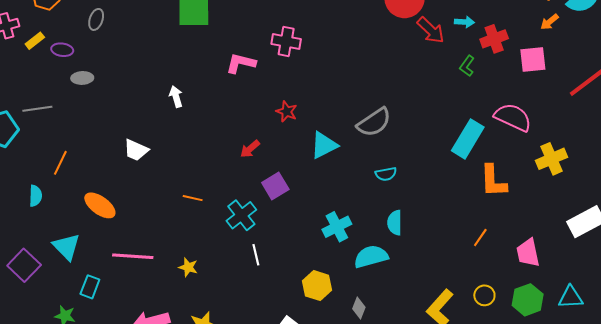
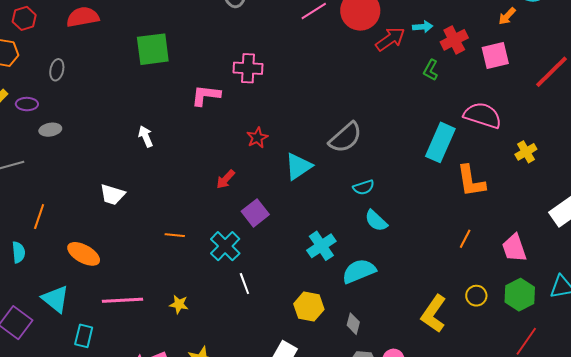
red arrow: (431, 30) -> (390, 39), turned -72
red star: (287, 112) -> (257, 138), turned 30
yellow cross: (552, 159) -> (526, 152), size x0.7
cyan semicircle: (395, 223) -> (376, 221), moved, turned -40

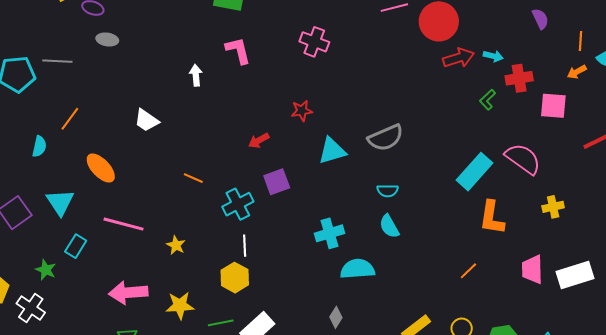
pink L-shape: (206, 95) -> (238, 50), moved, turned 52
pink trapezoid: (514, 248) -> (532, 269), moved
yellow hexagon: (309, 307) -> (235, 278), moved

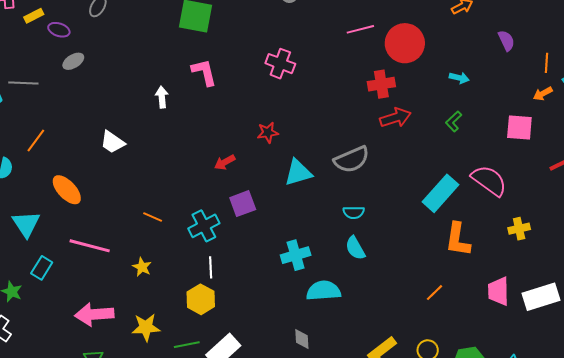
gray ellipse: (107, 39) -> (73, 61), turned -40
red arrow: (459, 58) -> (395, 118), moved
red cross: (519, 78) -> (381, 84), moved
orange line: (193, 178) -> (153, 217), moved
gray diamond: (336, 317) -> (302, 339), turned -35

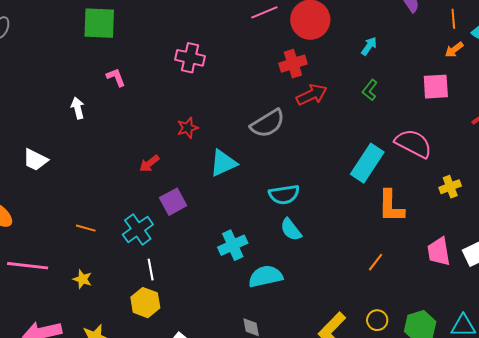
pink L-shape: (204, 72) -> (116, 77), size x0.7
cyan arrow: (459, 78) -> (369, 46), turned -60
gray semicircle: (352, 159) -> (268, 123), moved
cyan semicircle: (354, 212) -> (284, 195), size x1.4

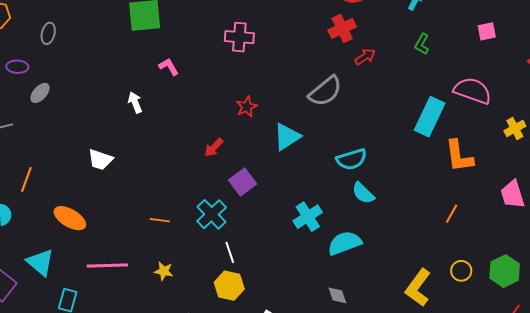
pink square: (436, 87) -> (487, 31), size x0.7
red arrow: (312, 95) -> (365, 57), size x0.7

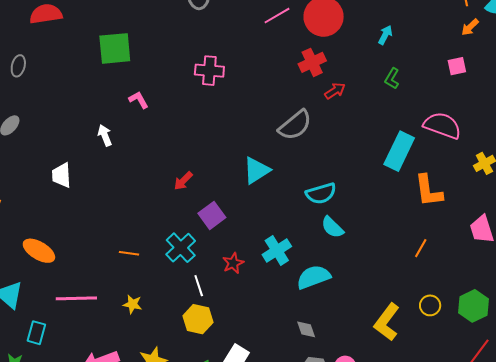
red star: (247, 107) -> (233, 263), moved
white trapezoid: (100, 160) -> (62, 175), moved, turned 68

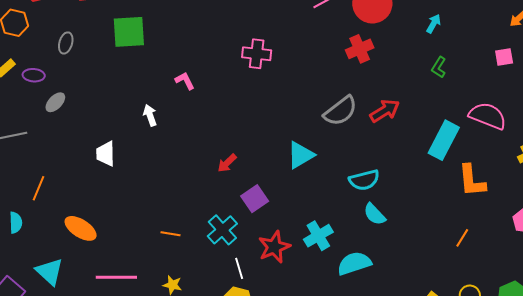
green square: (115, 48) -> (129, 32), moved
red arrow: (335, 91) -> (385, 111), moved, size x1.4
red star: (233, 263) -> (274, 247), size x1.5

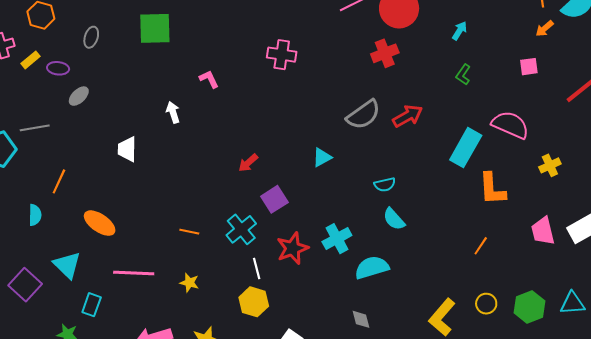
cyan triangle: (301, 155) -> (322, 157), size x0.7
cyan semicircle: (364, 180) -> (385, 185), size x0.7

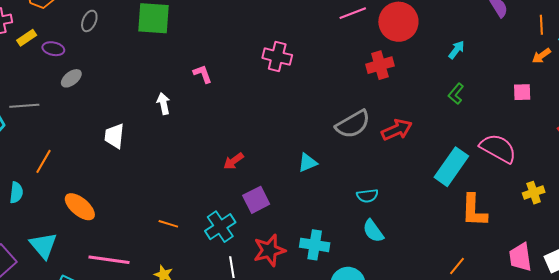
cyan cross: (337, 239) -> (315, 245), turned 32

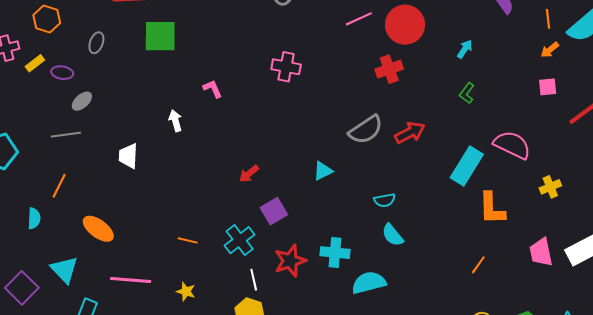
pink square: (522, 92) -> (548, 87), moved
gray line: (24, 106) -> (66, 135), moved

